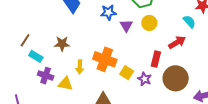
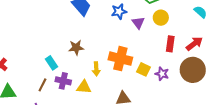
brown line: (25, 40) -> (42, 85), moved
red arrow: (177, 42) -> (194, 44), moved
cyan rectangle: (36, 56) -> (51, 63), turned 32
red rectangle: (156, 59) -> (170, 44), moved

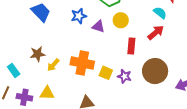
purple triangle: (138, 23) -> (98, 26), turned -32
red arrow: (194, 44) -> (156, 33), moved
yellow arrow: (96, 69) -> (53, 65), moved, turned 48
purple cross: (63, 81) -> (24, 97), moved

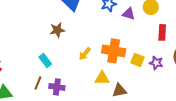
brown star: (38, 54) -> (57, 30), moved
yellow triangle: (47, 93) -> (102, 78), moved

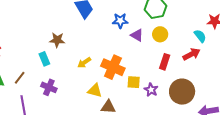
brown star: (57, 30) -> (57, 40), moved
yellow square: (137, 60) -> (134, 82), turned -32
brown line: (38, 83) -> (20, 78), moved

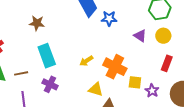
blue star: (120, 21) -> (109, 18), moved
brown star: (57, 40) -> (37, 23), moved
cyan rectangle: (44, 59) -> (47, 56), size x1.6
brown line: (20, 78) -> (21, 73), turned 40

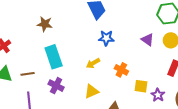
blue star: (109, 18) -> (106, 38), moved
orange cross: (115, 67) -> (121, 70), size x0.6
yellow triangle: (96, 89) -> (92, 91), moved, turned -42

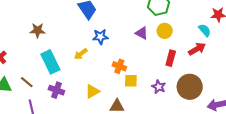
yellow arrow: (93, 63) -> (81, 54), moved
brown line: (28, 74) -> (27, 82), turned 56
yellow square: (141, 86) -> (131, 81), moved

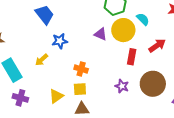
cyan semicircle: (205, 30) -> (143, 19), moved
yellow circle: (165, 31) -> (123, 30), size x1.5
yellow square: (131, 81) -> (80, 89), moved

